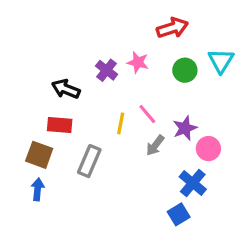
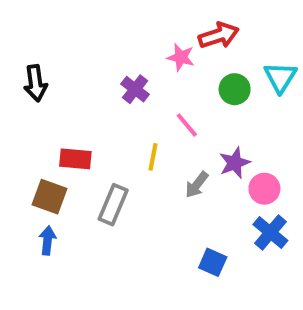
pink star: (138, 62) -> (181, 57), moved
black arrow: (66, 89) -> (36, 83), moved, turned -120
pink line: (147, 114) -> (187, 125), moved
blue cross: (193, 183) -> (270, 232), moved
blue square: (179, 214) -> (213, 262), moved, turned -35

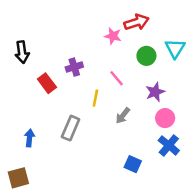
purple cross: (135, 89) -> (74, 67), moved, turned 35
red rectangle: (75, 159) -> (47, 83), moved, turned 48
purple star: (235, 163) -> (155, 92), moved
brown square: (49, 197) -> (18, 178), moved, turned -35
blue arrow: (47, 240) -> (29, 138), moved

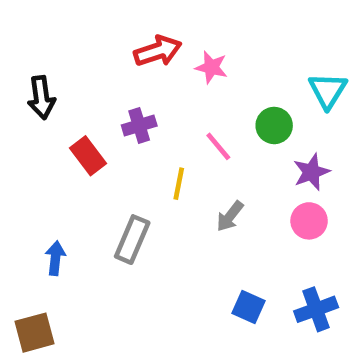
red arrow: (136, 22) -> (158, 51), moved
green circle: (146, 56) -> (274, 125), moved
purple star: (155, 92) -> (311, 172), moved
blue cross: (169, 145) -> (316, 309), moved, turned 30

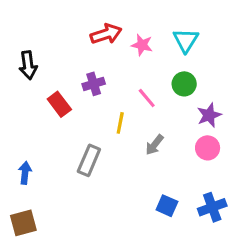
cyan triangle: (328, 91) -> (186, 40), moved
blue arrow: (55, 258) -> (25, 173), moved

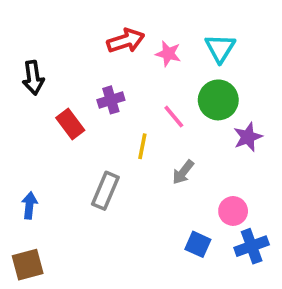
green circle: (184, 84) -> (218, 100), size x1.4
pink circle: (208, 148) -> (233, 211), moved

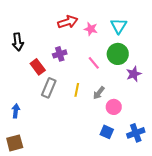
yellow line: (142, 146) -> (77, 90), moved
gray rectangle: (105, 191) -> (49, 88), moved
pink circle: (233, 211) -> (114, 107), moved

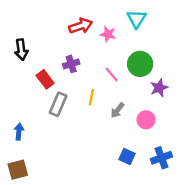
cyan triangle: (119, 26) -> (137, 19), moved
yellow line: (77, 90) -> (91, 97), moved
pink circle: (114, 107) -> (146, 120), moved

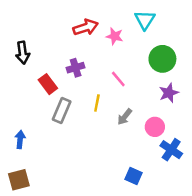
green circle: (140, 64) -> (162, 59), moved
blue square: (127, 157) -> (133, 176), moved
blue cross: (161, 158) -> (171, 150), moved, turned -36

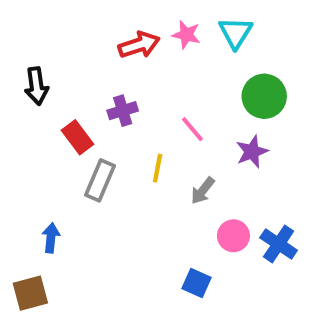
pink star: (115, 36) -> (186, 35), moved
purple star: (169, 93) -> (252, 152), moved
pink circle: (155, 127) -> (233, 236), moved
blue arrow: (20, 139) -> (51, 238), moved
blue square: (133, 176) -> (197, 283), moved

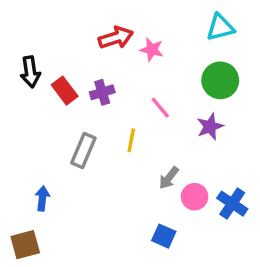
cyan triangle: (235, 33) -> (220, 27), moved, turned 44
pink star: (186, 35) -> (152, 50), moved
red rectangle: (77, 137) -> (65, 91), moved
gray arrow: (203, 191) -> (169, 178), moved

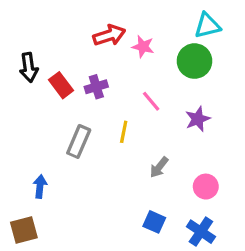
green circle: (220, 80) -> (194, 61), moved
pink circle: (195, 197) -> (206, 187), moved
blue cross: (232, 204) -> (201, 232), moved

